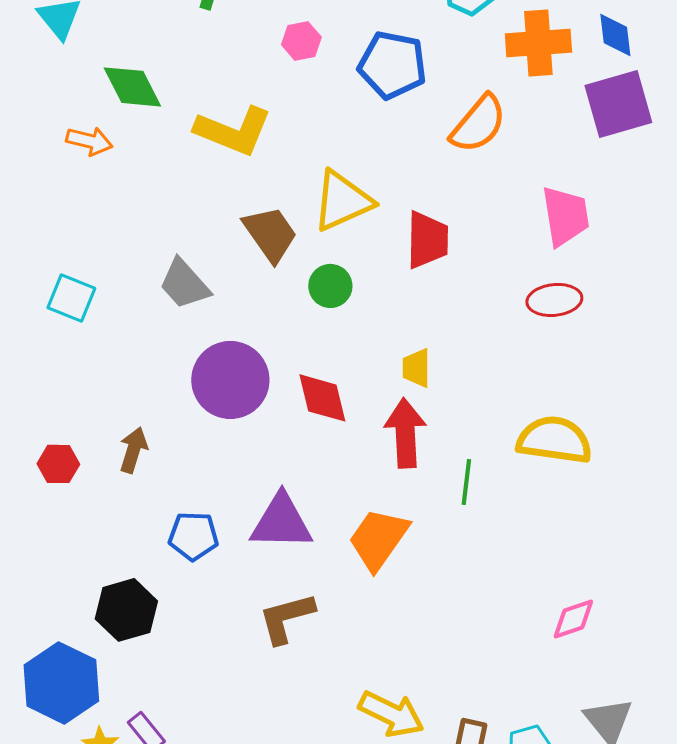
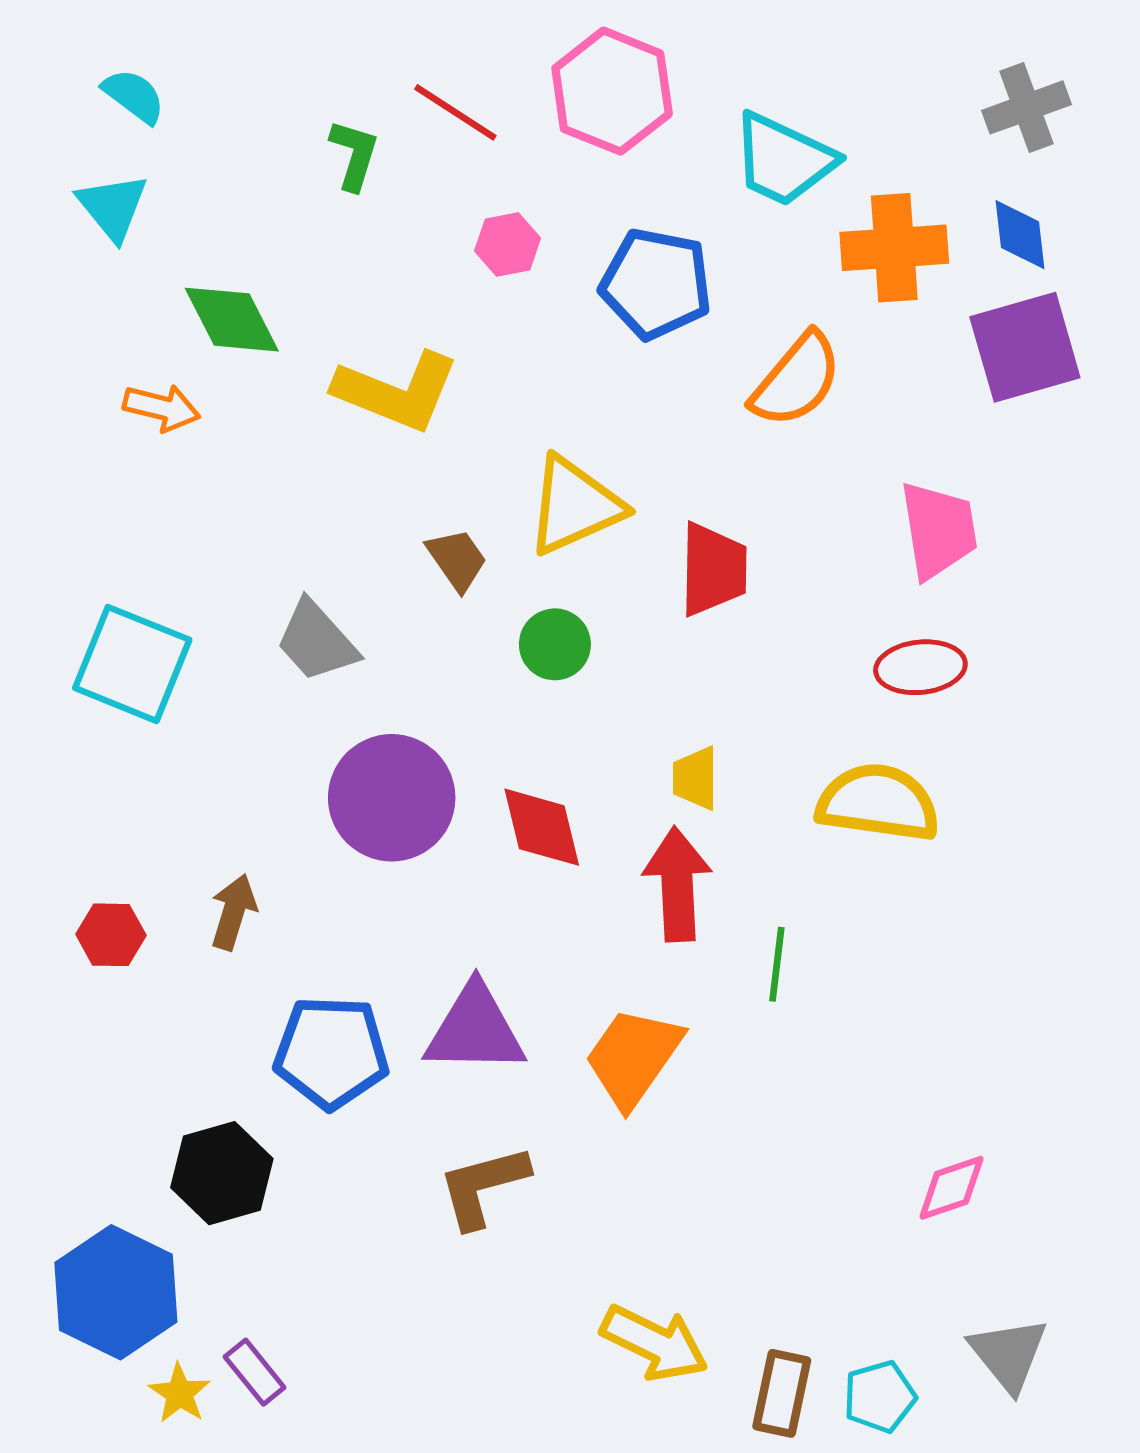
brown trapezoid: (270, 234) -> (457, 559), size x0.7
cyan square: (71, 298) -> (132, 664), size x1.5
yellow semicircle: (554, 440) -> (878, 803), moved
blue pentagon: (193, 536) -> (331, 1052), size x1.4

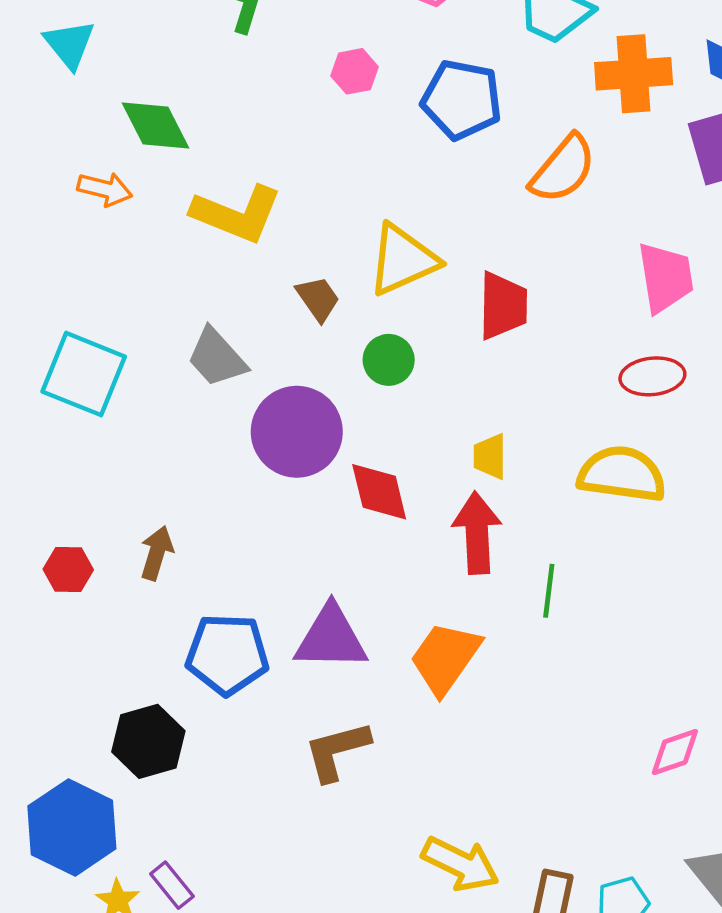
yellow L-shape: (397, 391) -> (237, 214), moved
purple circle: (392, 798) -> (297, 432), moved

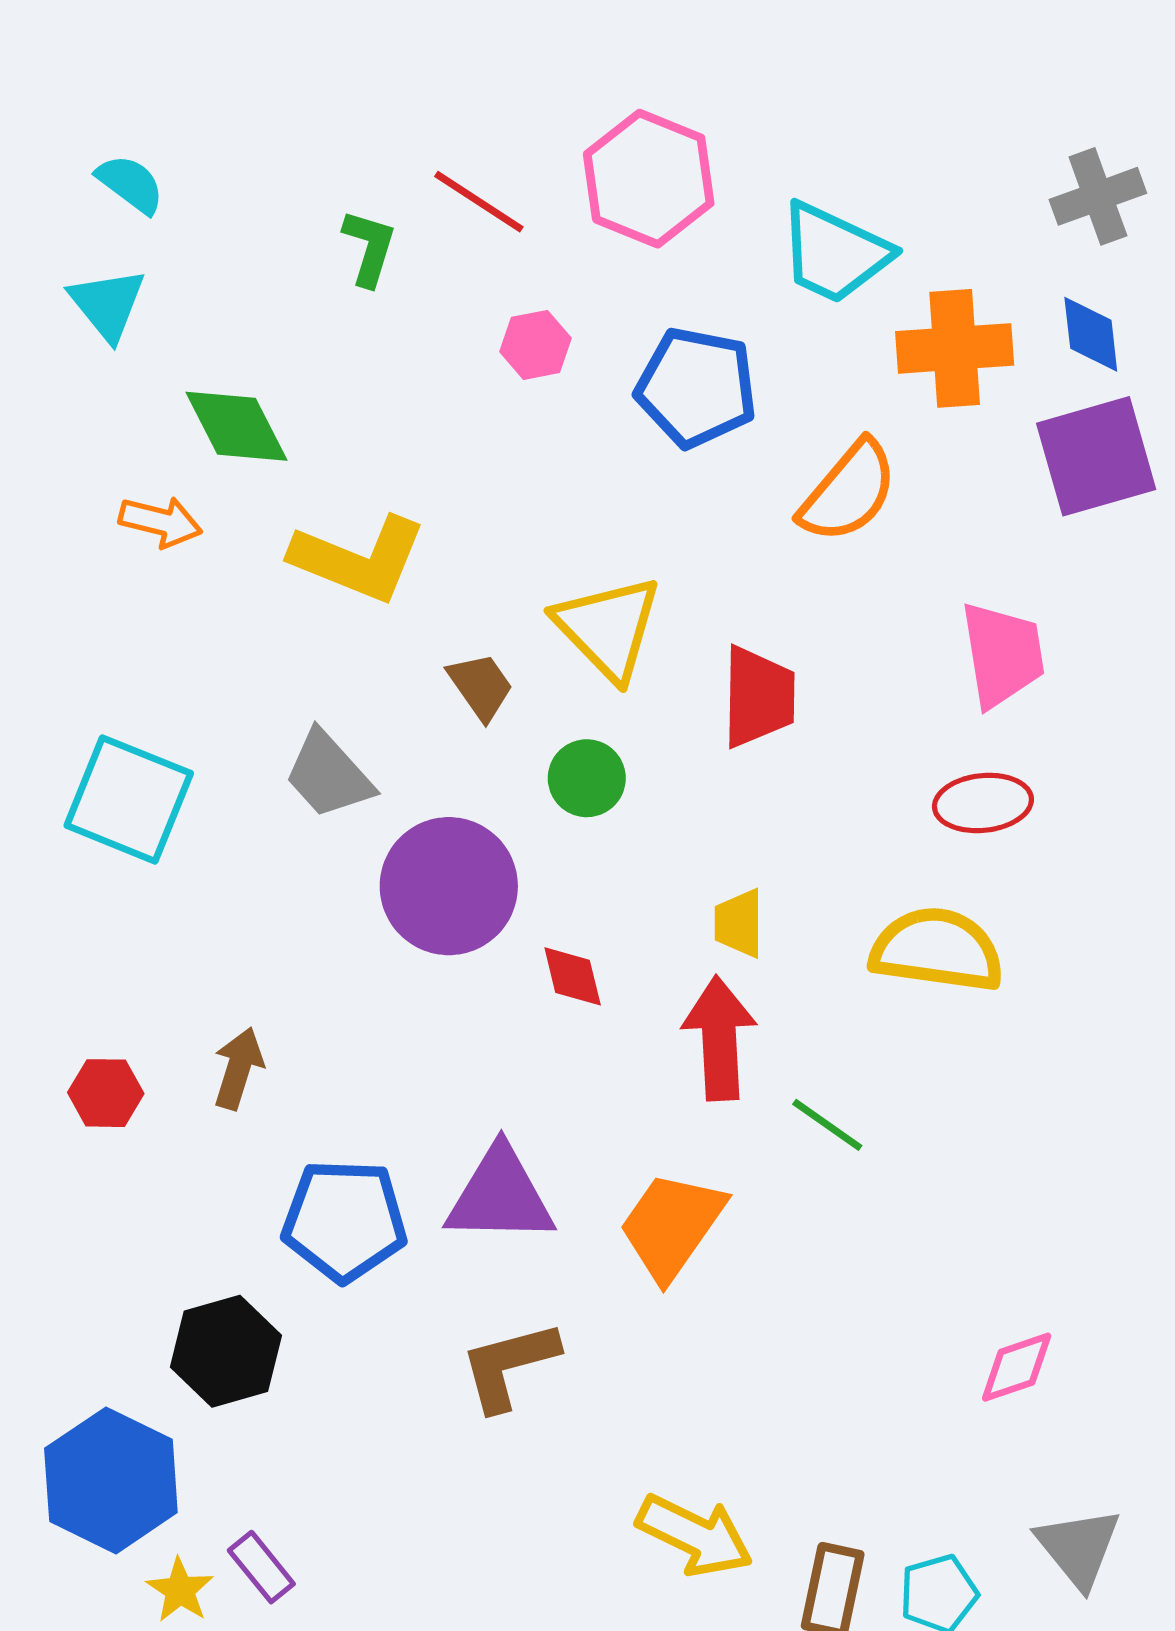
yellow triangle: (403, 260) -> (608, 628), turned -50
red diamond: (379, 492) -> (573, 976), size x0.7
green line: (549, 591) -> (827, 1125), turned -62

